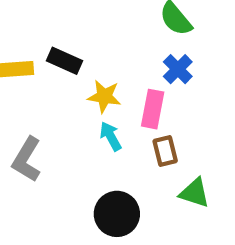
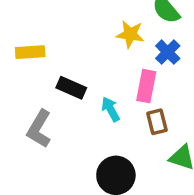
black rectangle: (64, 61) -> (71, 88), moved
yellow star: (104, 96) -> (130, 34), moved

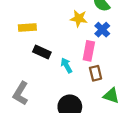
yellow rectangle: (30, 52) -> (27, 27), moved
gray L-shape: (39, 129) -> (21, 93), moved

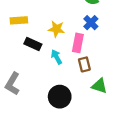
yellow star: (79, 18) -> (56, 29), moved

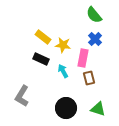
yellow rectangle: (19, 20) -> (43, 37), moved, turned 42
green triangle: (99, 86) -> (98, 109), moved

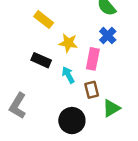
yellow rectangle: (43, 37) -> (44, 20), moved
brown rectangle: (89, 78) -> (92, 90), moved
green triangle: (98, 109) -> (111, 108), moved, turned -49

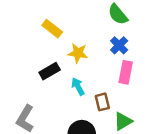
pink rectangle: (93, 59) -> (126, 72), moved
black rectangle: (41, 60) -> (50, 71), turned -54

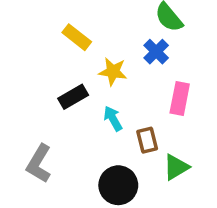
blue cross: (119, 45) -> (156, 52), moved

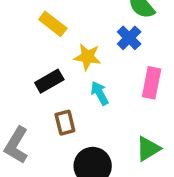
cyan arrow: (113, 118) -> (100, 93), moved
brown rectangle: (147, 140) -> (65, 123), moved

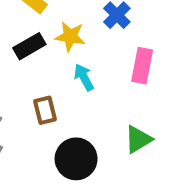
black rectangle: (49, 81) -> (29, 46), moved

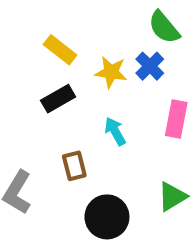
yellow star: (70, 36) -> (111, 72), moved

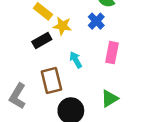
yellow star: (111, 72) -> (62, 26), moved
brown rectangle: (74, 166) -> (51, 80), size x1.5

